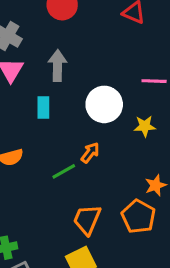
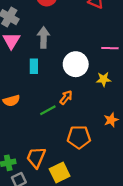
orange pentagon: (138, 217) -> (79, 137), moved, turned -30
orange trapezoid: (87, 220) -> (36, 157), moved

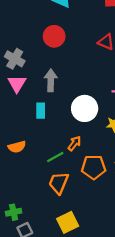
orange pentagon: (79, 137) -> (94, 167), moved
orange trapezoid: (36, 157) -> (59, 183), moved

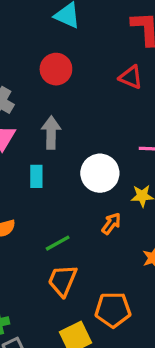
orange arrow: (74, 143) -> (111, 224), moved
orange pentagon: (94, 167) -> (113, 310), moved

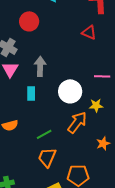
red circle: (56, 69) -> (29, 21), moved
orange arrow: (111, 224) -> (77, 122), size x1.6

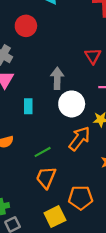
red triangle: (89, 32) -> (93, 56), moved, turned 35
gray arrow: (40, 66) -> (57, 78), moved

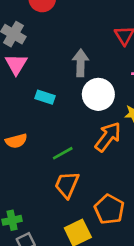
cyan rectangle: (28, 106) -> (45, 97), turned -72
orange pentagon: (81, 198) -> (109, 209), turned 30

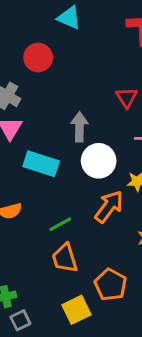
cyan rectangle: (45, 97) -> (41, 164), size x1.6
orange trapezoid: (67, 185) -> (65, 258), turned -40

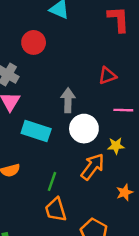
red triangle: (127, 97) -> (107, 76), turned 42
green line: (60, 224) -> (52, 181), turned -42

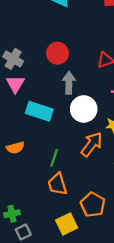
red circle: (34, 42) -> (57, 53), moved

